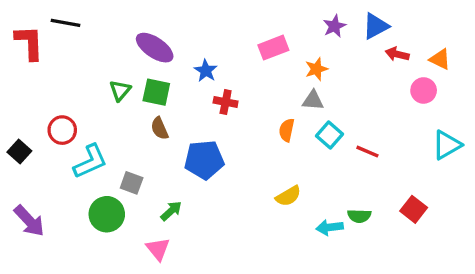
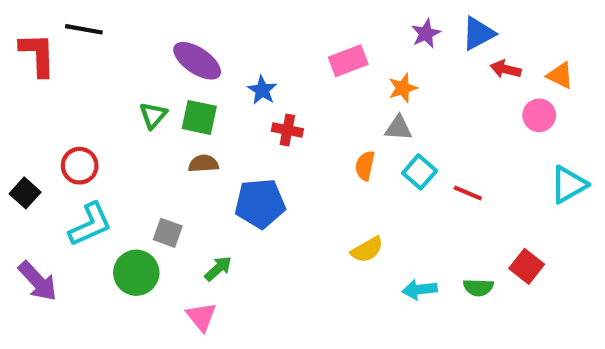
brown semicircle: (160, 128) -> (203, 164), turned 110
cyan L-shape: (90, 161) -> (90, 224), moved
green semicircle: (359, 216) -> (478, 287), moved

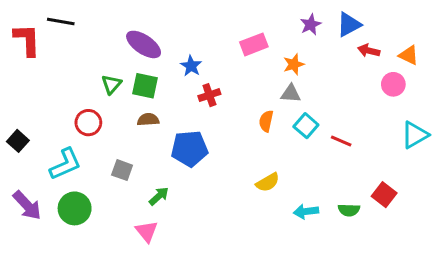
red cross: (287, 130) -> (209, 95), turned -30
red circle: (80, 166) -> (88, 123), moved
green circle: (136, 273) -> (75, 208), moved

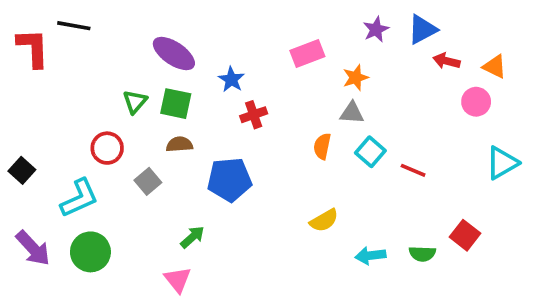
gray square: (122, 170) -> (148, 181), moved, turned 30

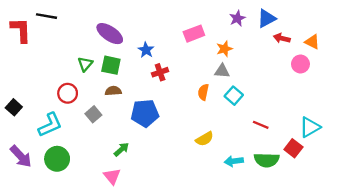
cyan triangle: (502, 163) -> (310, 127), moved
red line: (413, 170) -> (261, 125), moved
green semicircle: (422, 254) -> (267, 160), size x1.5

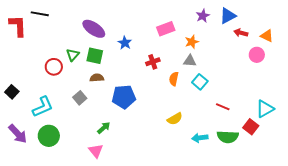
red cross: (160, 72) -> (153, 62), moved
red circle: (68, 93) -> (54, 67), moved

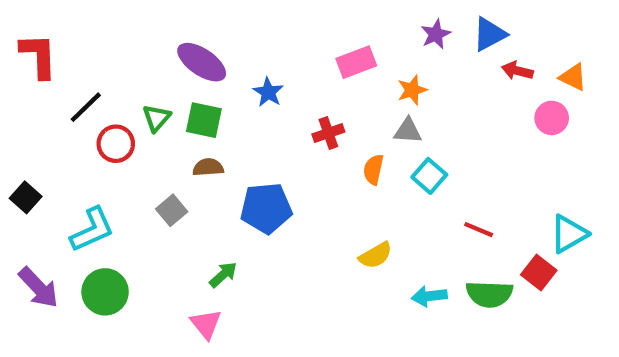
black line: (40, 14) -> (86, 107), moved, turned -54

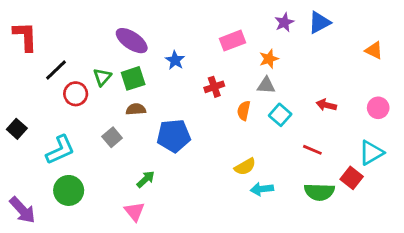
red arrow: (517, 71) -> (326, 105), moved
pink circle: (552, 118) -> (378, 108), moved
green square: (204, 120) -> (133, 78), turned -30
purple arrow: (38, 288) -> (22, 210), moved
cyan arrow: (429, 296) -> (262, 189), moved

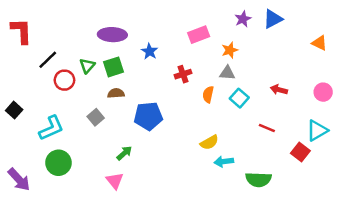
purple ellipse: (132, 41) -> (112, 35), turned -32
green semicircle: (319, 192) -> (258, 179), moved

